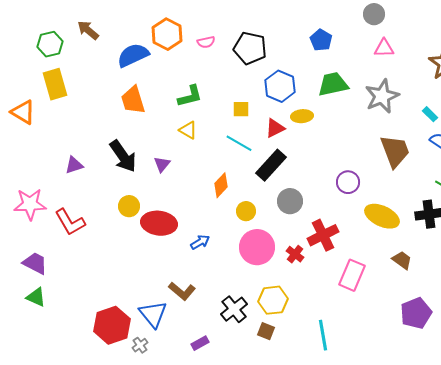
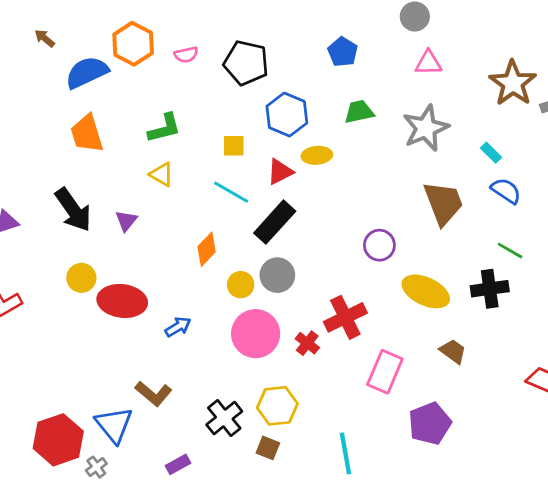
brown arrow: (88, 30) -> (45, 38), moved, size x0.7
green trapezoid: (333, 84) -> (359, 112), size x0.7
gray circle: (290, 201) -> (277, 275), moved
purple pentagon: (416, 313) -> (430, 423), moved

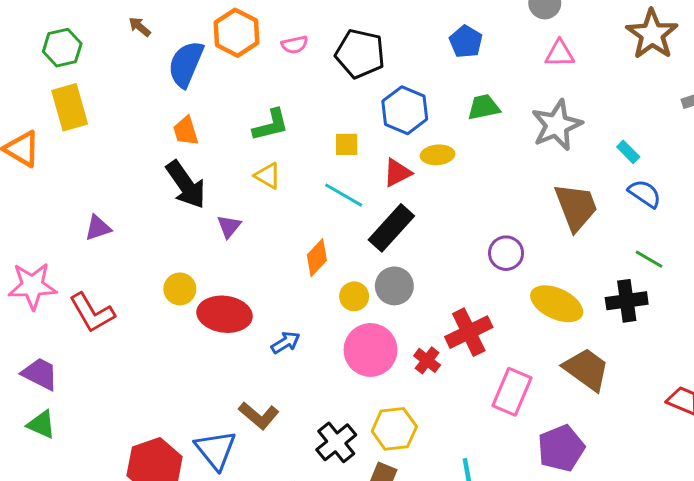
blue semicircle: (87, 72) -> (186, 64), turned -42
brown star: (513, 83) -> (652, 34), moved
orange trapezoid: (87, 134) -> (186, 131), size x0.7
black arrow: (73, 210) -> (186, 185), moved
brown trapezoid: (453, 351) -> (586, 369), size x1.6

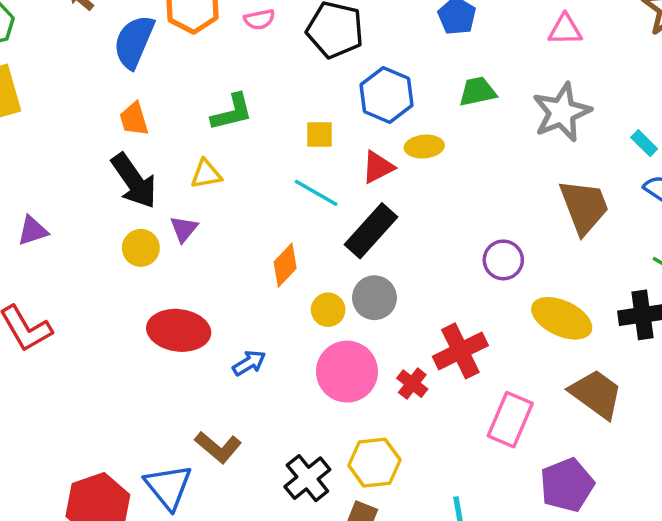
yellow triangle: (268, 176) -> (206, 174), moved, turned -40
yellow circle: (180, 289) -> (141, 248), moved

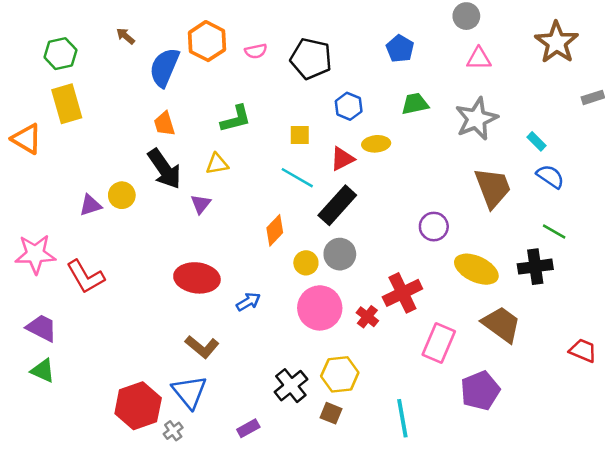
blue hexagon: (387, 95) -> (349, 106), size x0.7
yellow circle: (141, 248) -> (122, 195), moved
brown L-shape: (218, 447) -> (202, 347), moved

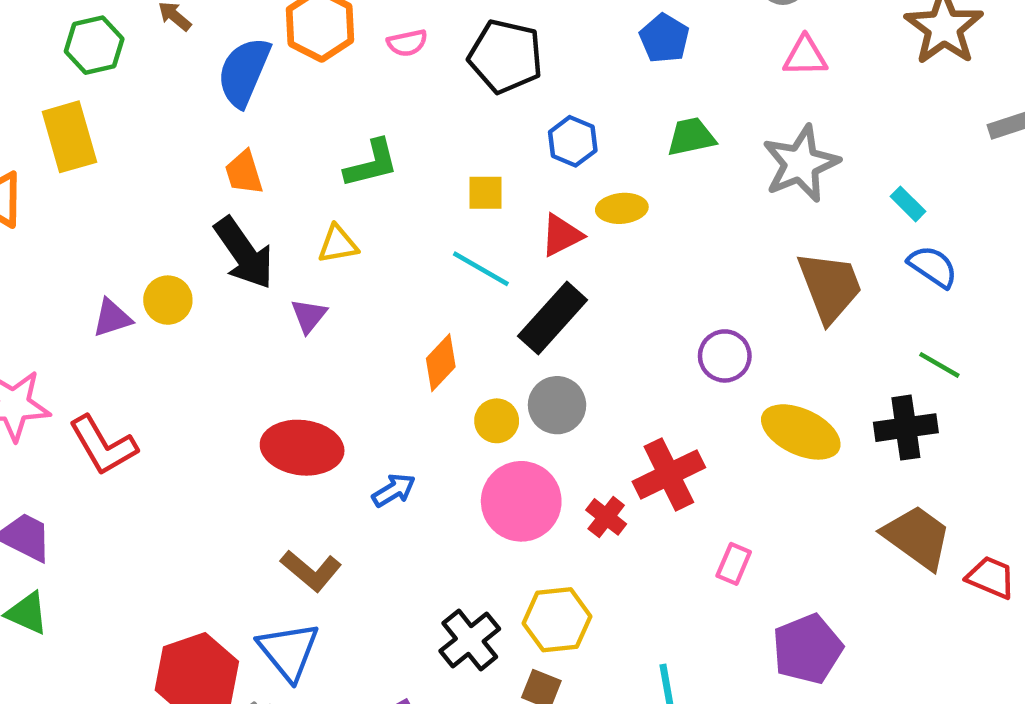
green hexagon: (60, 54) -> (94, 45), moved
brown trapezoid: (501, 324) -> (917, 537), moved
pink rectangle: (439, 343) -> (734, 564), size x0.6

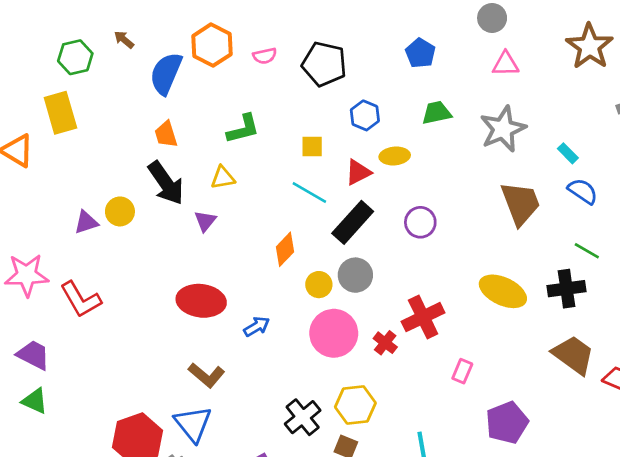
purple circle: (725, 356) -> (420, 222), moved

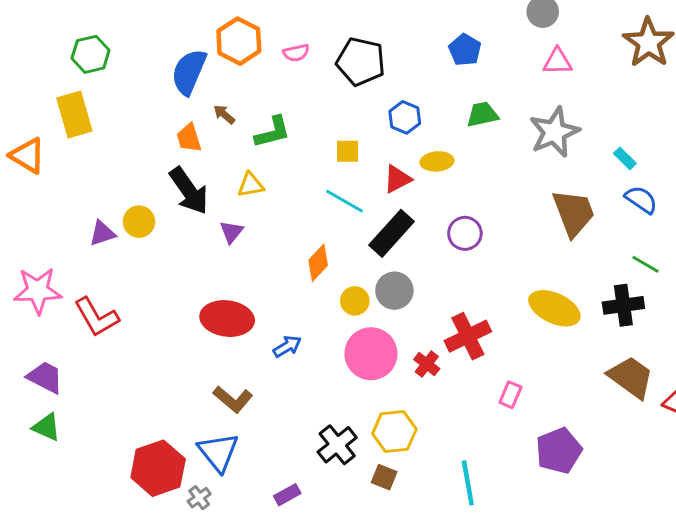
brown arrow: (124, 40) -> (224, 114), moved

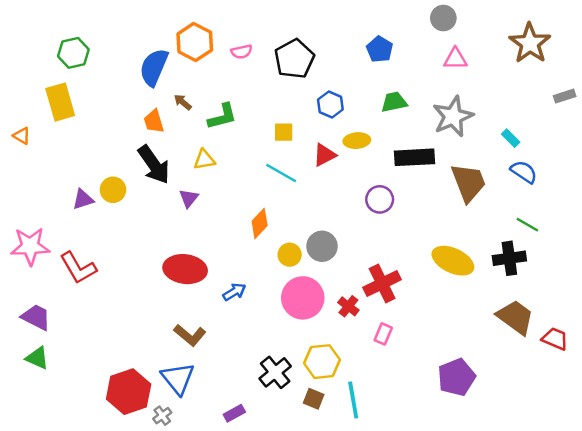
black pentagon: (361, 62) -> (294, 59), turned 30
orange triangle: (27, 156) -> (22, 136), size x0.6
black rectangle: (391, 233) -> (414, 157), moved, turned 45
pink rectangle: (510, 395) -> (383, 334), moved
cyan line: (468, 483) -> (353, 400), moved

